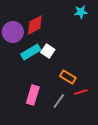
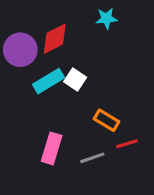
cyan star: (81, 12) -> (106, 18), moved
gray line: (59, 101) -> (92, 158), turned 35

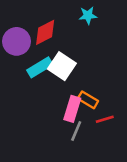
white square: (75, 79) -> (62, 66), size x1.5
pink rectangle: (52, 148) -> (72, 109), moved
gray line: (92, 158) -> (76, 131), turned -48

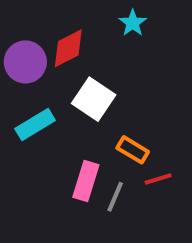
cyan star: (88, 15) -> (133, 23), turned -30
cyan rectangle: (40, 67) -> (35, 124), moved
pink rectangle: (72, 109) -> (86, 181), moved

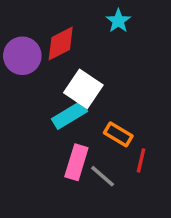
cyan rectangle: (35, 124) -> (69, 115), moved
red line: (158, 179) -> (141, 160), turned -60
gray line: (115, 197) -> (103, 176), turned -72

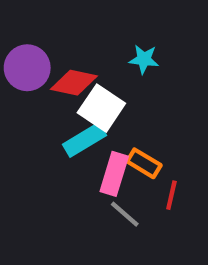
cyan star: (118, 21) -> (144, 59), moved, turned -30
red diamond: (61, 44) -> (74, 83), moved, turned 39
pink rectangle: (76, 162) -> (114, 174), moved

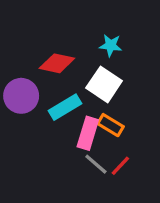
purple circle: (27, 68) -> (21, 96), moved
white square: (101, 108) -> (104, 84), moved
red line: (171, 195) -> (120, 166), moved, turned 30

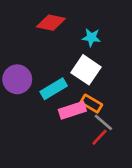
red diamond: (57, 63) -> (51, 23), moved
pink rectangle: (88, 133) -> (72, 110), turned 55
gray line: (96, 164) -> (103, 122), moved

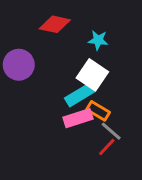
purple circle: (17, 79) -> (19, 65), moved
cyan rectangle: (54, 89) -> (79, 95), moved

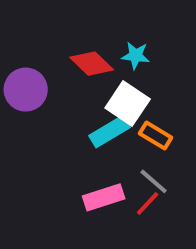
red diamond: (55, 24) -> (92, 64), moved, turned 32
orange rectangle: (98, 111) -> (156, 135), moved
pink rectangle: (78, 118) -> (104, 197), moved

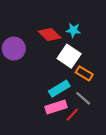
cyan rectangle: (110, 131) -> (59, 89), moved
red line: (148, 203) -> (72, 115), moved

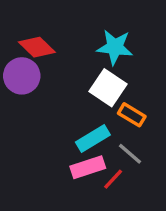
cyan star: (73, 30) -> (115, 47), size x1.5
red diamond: (50, 34) -> (37, 47), moved

